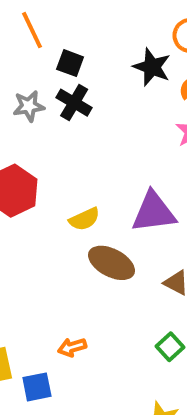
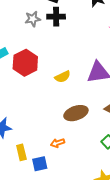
black cross: (74, 103) -> (56, 17), turned -30
brown ellipse: (112, 263) -> (76, 113), moved, turned -45

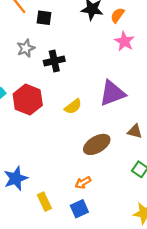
black cross: (56, 17) -> (54, 61), moved
blue square: (40, 164) -> (79, 209), moved

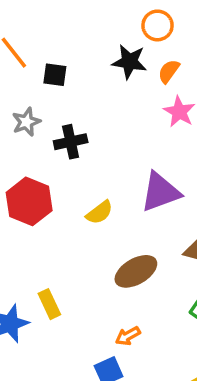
orange arrow: (83, 183) -> (128, 336), moved
yellow rectangle: (44, 202) -> (49, 304), moved

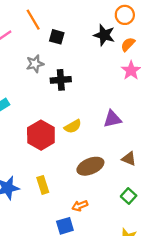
purple triangle: (160, 192) -> (112, 119), size x0.7
red hexagon: (29, 201) -> (41, 135), moved
yellow rectangle: (49, 304) -> (43, 185), moved

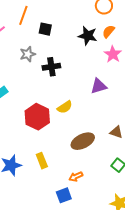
orange line: (33, 20) -> (23, 15), turned 54
black star: (104, 35) -> (88, 36), moved
purple triangle: (112, 119) -> (99, 86), moved

